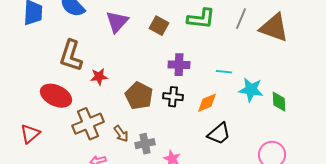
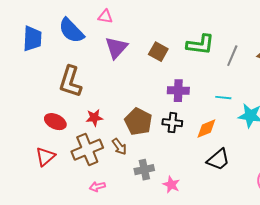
gray line: (241, 19) -> (232, 56), moved
red star: (99, 77) -> (94, 118), moved
red ellipse: (56, 96) -> (55, 122), size x0.7
red triangle: (30, 134) -> (45, 157), moved
brown arrow: (121, 134) -> (119, 147), moved

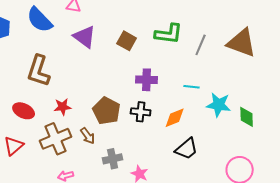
purple triangle: (116, 48) -> (85, 37), turned -35

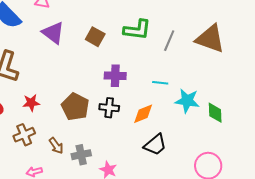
brown arrow: (88, 136) -> (56, 146), moved
brown cross: (56, 139) -> (24, 135), size x0.7

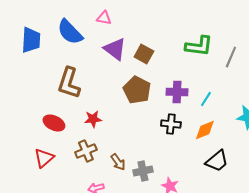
brown square: (95, 37) -> (144, 54), moved
cyan line: (160, 83) -> (206, 99), moved, turned -63
brown pentagon: (75, 107) -> (137, 90), moved

